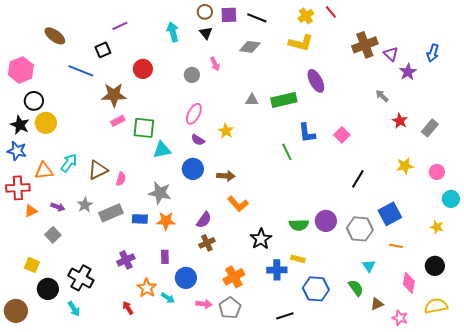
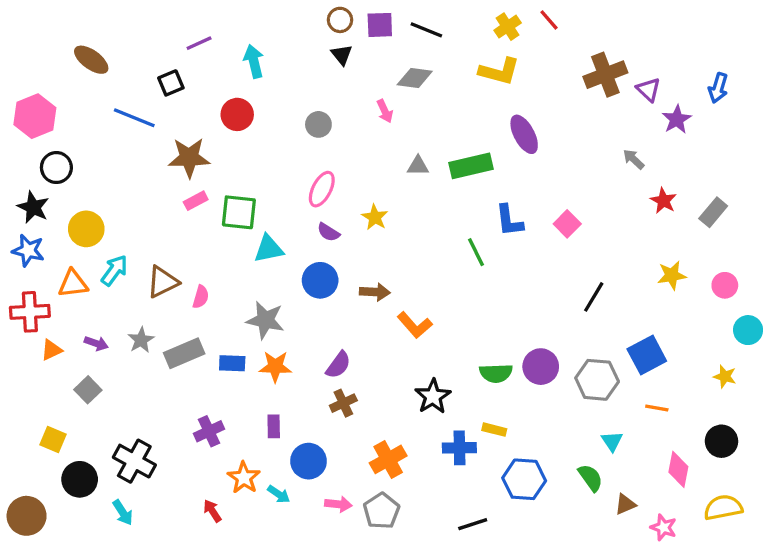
cyan arrow: (173, 32) -> (254, 61), moved
pink arrow: (215, 64) -> (385, 111), moved
yellow circle: (46, 123) -> (86, 229), moved
orange L-shape: (238, 204) -> (415, 325), moved

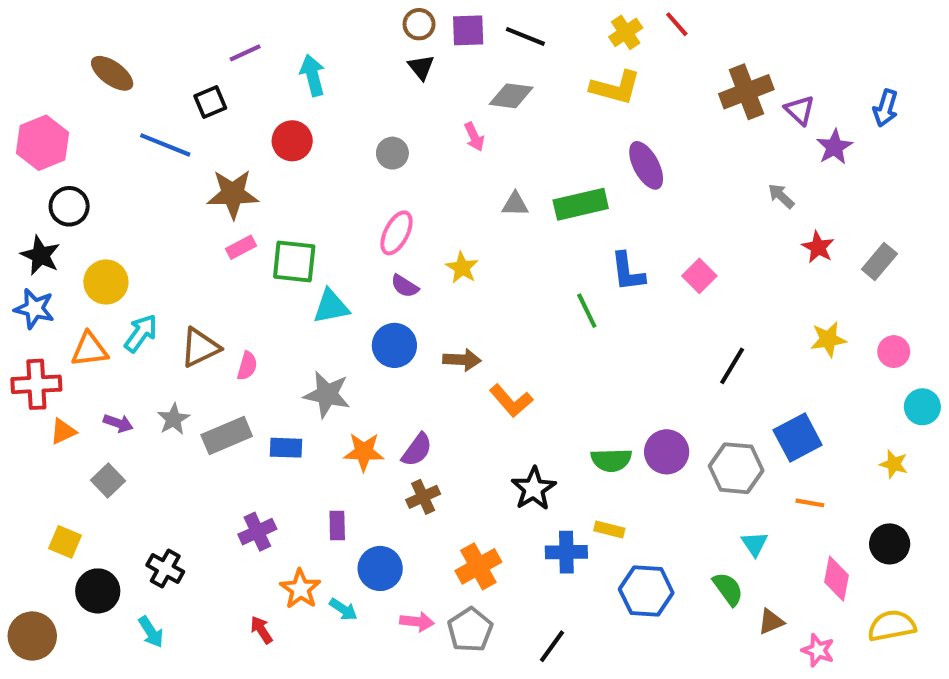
orange star: (275, 367) -> (364, 452), moved
black cross: (134, 461) -> (165, 568), size x0.7
black line: (473, 524) -> (552, 646), moved, turned -36

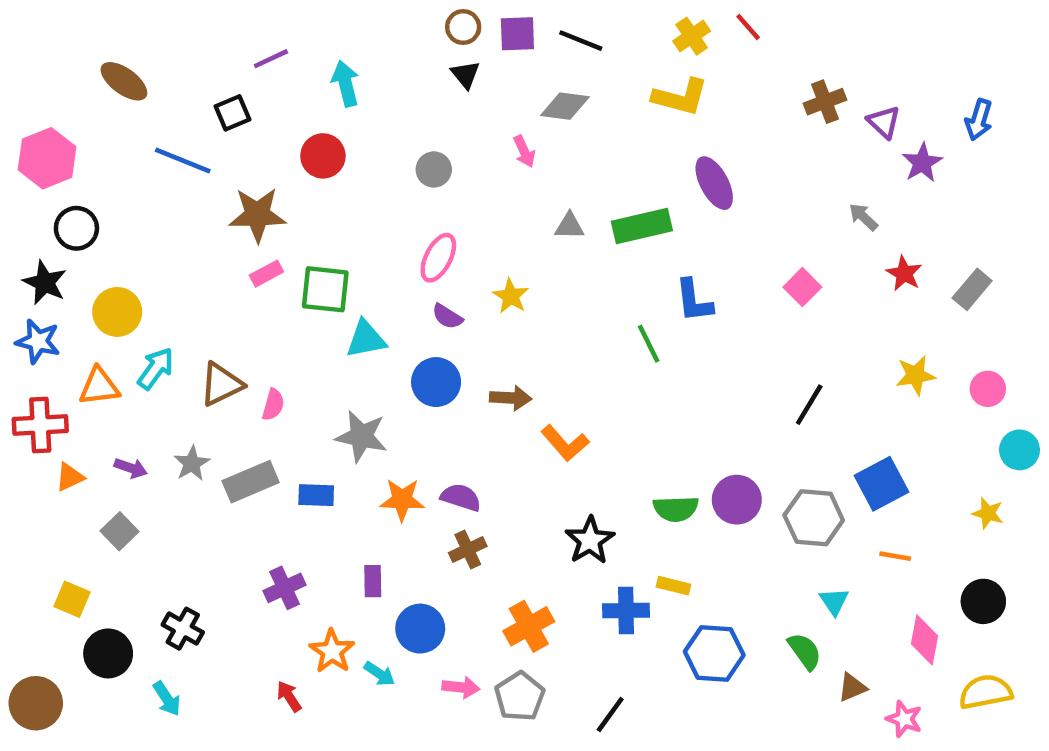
brown cross: (746, 92) -> (825, 102), size x0.7
pink square: (699, 276) -> (802, 287), moved
purple semicircle: (417, 450) -> (461, 497), turned -108

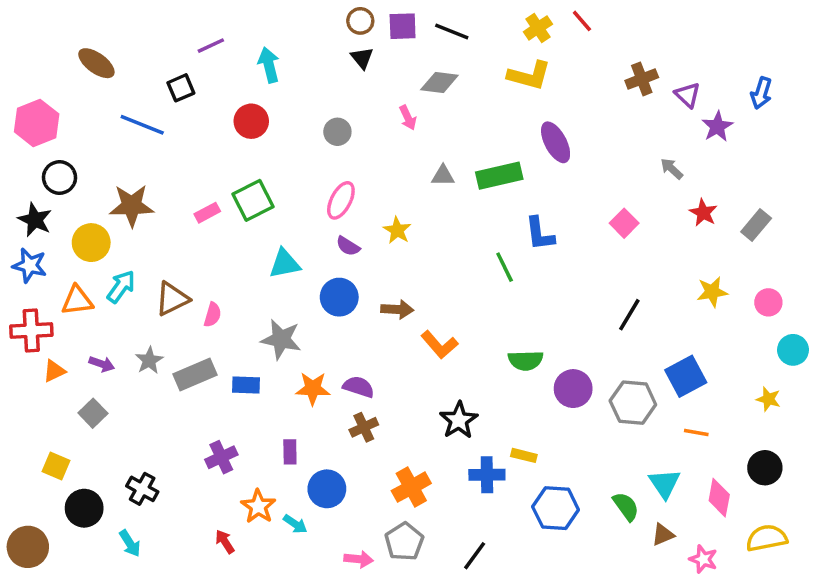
brown star: (257, 215) -> (132, 206), moved
green square: (325, 289) -> (253, 200), moved, turned -33
green semicircle: (676, 509) -> (526, 360), moved
cyan triangle: (834, 601) -> (665, 484), moved, size x1.4
pink arrow: (461, 687) -> (359, 559), moved

